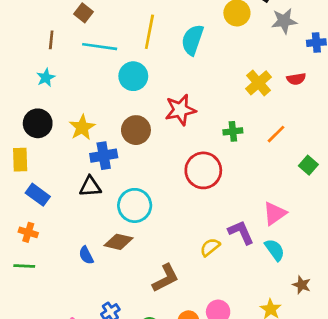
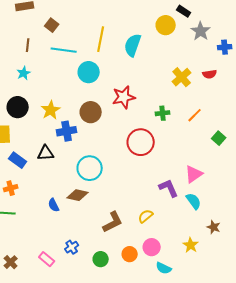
gray star: (284, 21) -> (201, 31), turned -30
black triangle: (90, 187) -> (46, 153), moved
orange cross: (28, 232) -> (11, 188), turned -32
yellow semicircle: (210, 247) -> (146, 216), moved

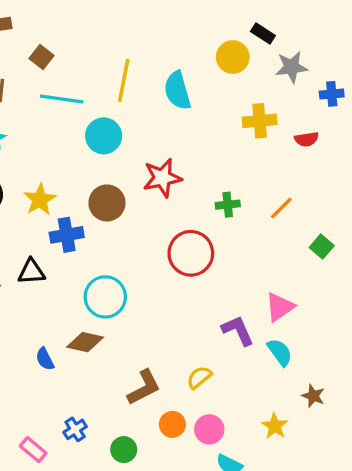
gray star: (201, 31) -> (291, 67), turned 30
cyan semicircle: (133, 45) -> (177, 91), turned -35
yellow cross: (182, 77) -> (260, 121), moved, turned 36
orange circle: (130, 254) -> (172, 424), moved

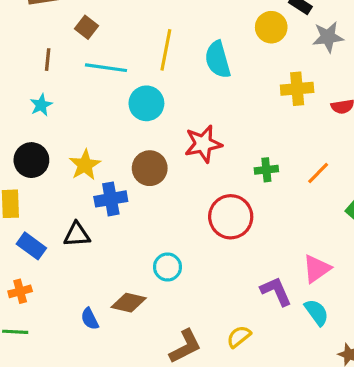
cyan circle: (105, 297) -> (168, 267), moved, size x0.7

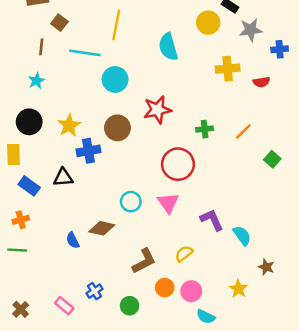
brown square: (86, 27) -> (59, 23), moved
yellow line: (166, 50) -> (116, 25), moved
pink triangle: (317, 269) -> (168, 203), moved, turned -30

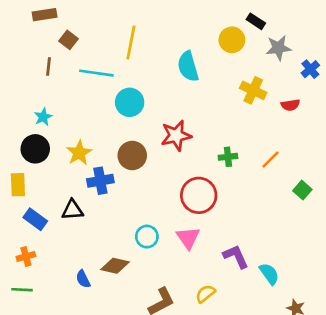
blue cross: (280, 49) -> (310, 69), turned -35
yellow cross: (228, 69) -> (253, 90), turned 30
cyan star: (36, 81) -> (43, 117), moved

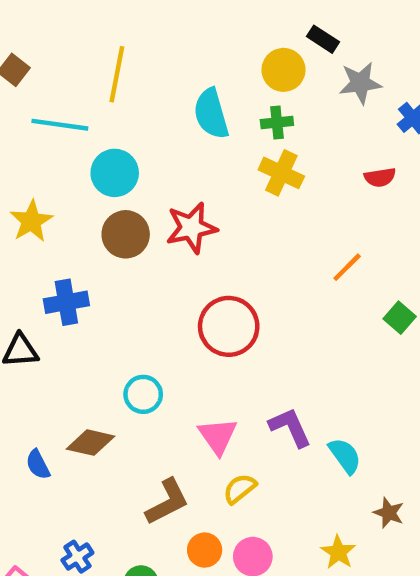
yellow cross: (253, 90) -> (281, 173), moved
yellow star: (79, 153) -> (31, 221), moved
brown circle: (132, 155) -> (126, 234), moved
green cross: (228, 157) -> (277, 122), moved
pink triangle: (188, 238) -> (218, 436), moved

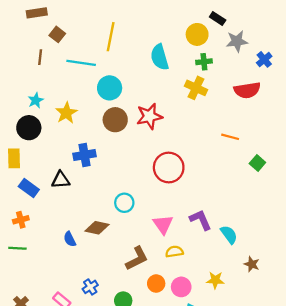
green cross: (277, 122) -> (204, 62), moved
red semicircle: (380, 177) -> (247, 90), size x1.6
orange line: (347, 267) -> (230, 137), turned 60
yellow semicircle: (240, 489) -> (174, 252), turned 30
yellow star: (338, 552) -> (215, 280), moved, turned -30

